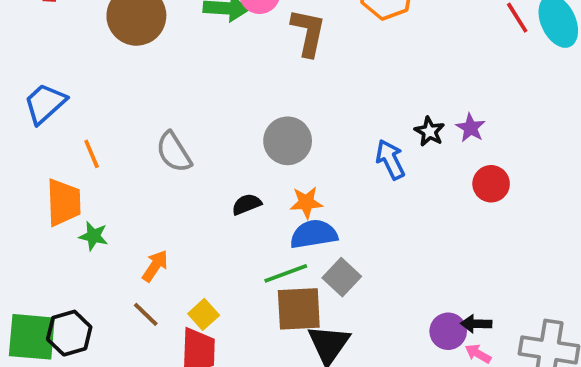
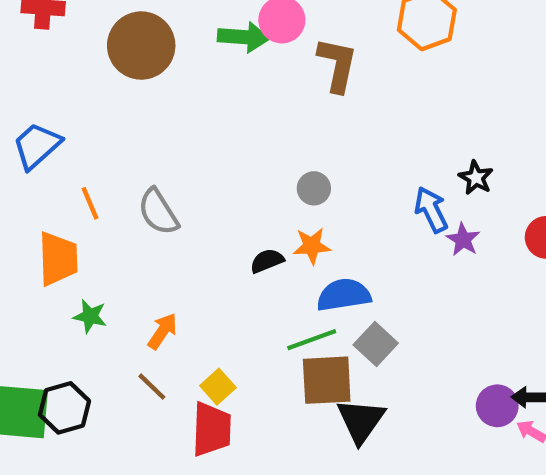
purple star: (471, 128) -> (463, 240), moved
gray circle: (288, 141) -> (314, 188), size x0.6
gray semicircle: (174, 152) -> (158, 212), moved
orange star: (306, 202) -> (312, 246), moved
green star: (93, 236) -> (90, 316), moved

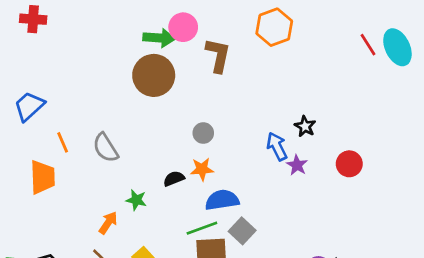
brown circle: (141, 46) -> (154, 75), moved
green star: (90, 316) -> (136, 200), moved

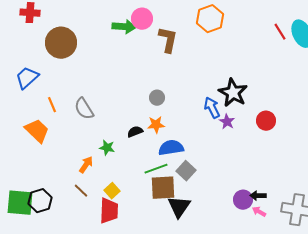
brown circle: (154, 75) -> (61, 43), moved
black star: (305, 126) -> (233, 93), size x1.8
orange trapezoid: (43, 177) -> (37, 131), turned -44

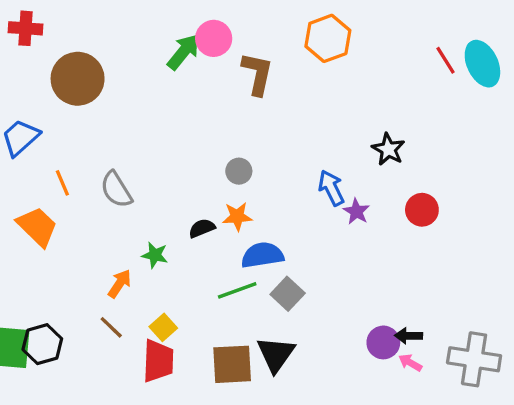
green arrow: (124, 27) -> (183, 52), turned -55
black star: (233, 93) -> (388, 149), moved, size x0.7
brown square: (163, 188) -> (232, 364), moved

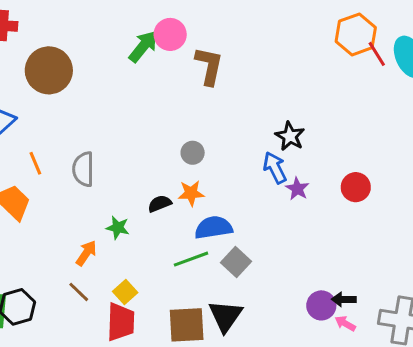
orange hexagon: (328, 38) -> (356, 34), moved
black star: (388, 149) -> (290, 136), moved
gray semicircle: (116, 190) -> (83, 169), turned 32

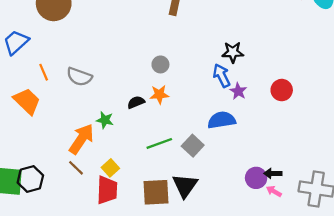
black star: (290, 136) -> (233, 52), turned -30
gray semicircle: (83, 169) -> (79, 77), turned -70
blue semicircle: (214, 228) -> (222, 120), moved
orange arrow: (86, 253) -> (81, 139), size x1.6

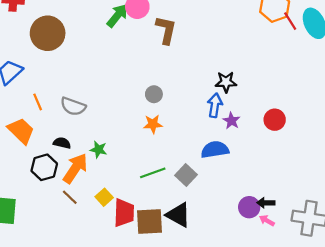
blue arrow: (222, 76) -> (215, 105), turned 35
black semicircle: (136, 102) -> (62, 143), moved, turned 35
black hexagon: (30, 179) -> (44, 167), moved
black triangle: (185, 186) -> (178, 215), turned -36
red trapezoid: (107, 190) -> (124, 213), moved

